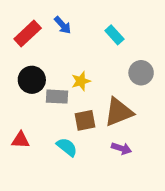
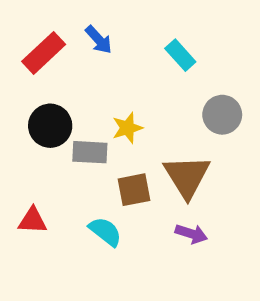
brown triangle: (119, 112) -> (187, 176), turned -40

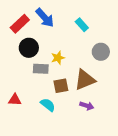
blue arrow: (99, 40) -> (45, 18), size x1.5
black circle: (50, 126) -> (29, 48), moved
brown triangle: (187, 176) -> (85, 80), turned 40

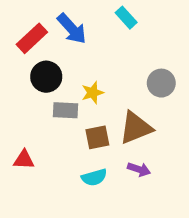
cyan rectangle: (82, 25) -> (126, 18), moved
cyan semicircle: (48, 105) -> (94, 177), moved, turned 126

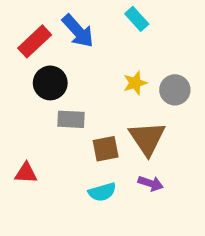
yellow star: (93, 93) -> (135, 83), moved
brown triangle: (136, 128) -> (147, 138), turned -42

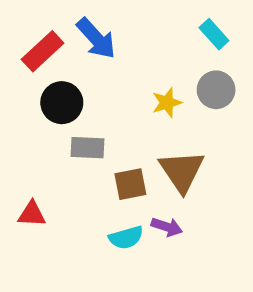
cyan rectangle: (137, 19) -> (214, 34), moved
gray circle: (175, 90) -> (216, 90), moved
purple arrow: (151, 183) -> (167, 227), moved

